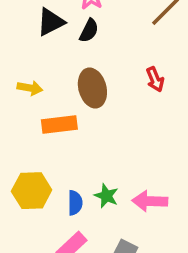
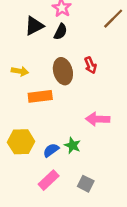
red arrow: (155, 79) -> (90, 65), moved
pink arrow: (150, 201) -> (98, 119), moved
blue semicircle: (75, 203) -> (51, 150), turned -126

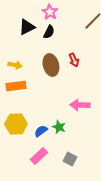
orange rectangle: (40, 96) -> (16, 86), moved

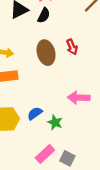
blue semicircle: (41, 131) -> (35, 113), moved
pink rectangle: (39, 156) -> (45, 154), moved

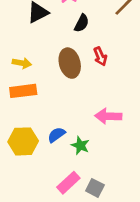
black semicircle: (44, 15) -> (82, 23), moved

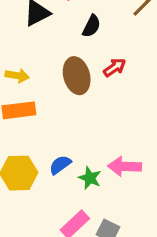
red arrow: (100, 56) -> (115, 67), turned -102
pink arrow: (108, 116) -> (125, 166), moved

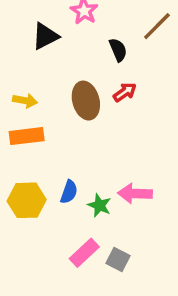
black semicircle: (91, 26) -> (118, 50), moved, turned -50
blue semicircle: (60, 165) -> (69, 192), turned 145

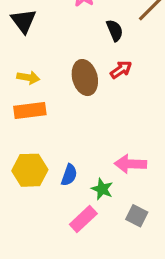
black triangle: (45, 36) -> (24, 21), moved, turned -40
blue semicircle: (69, 192) -> (69, 175), moved
green star: (99, 205) -> (102, 189), moved
gray square: (118, 260) -> (137, 216), moved

